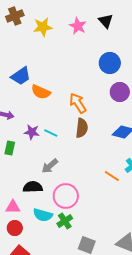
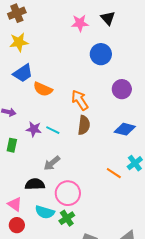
pink star: (78, 26) -> (80, 23), turned -30
yellow star: (43, 27) -> (19, 42), moved
blue circle: (110, 63) -> (101, 54), moved
pink triangle: (13, 207) -> (15, 204), turned 35

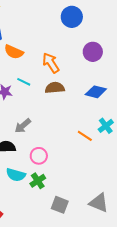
brown semicircle: (84, 125) -> (55, 88), turned -102
cyan line: (53, 130) -> (24, 82), moved
pink circle: (68, 193) -> (39, 156), size x0.7

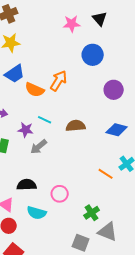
orange arrow: (51, 63) -> (59, 81), moved, turned 65
gray arrow: (23, 126) -> (39, 147), moved
green cross: (38, 181) -> (92, 213), moved
gray triangle: (99, 203) -> (108, 232), moved

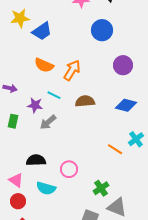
blue trapezoid: (15, 74) -> (42, 31), moved
orange arrow: (59, 81) -> (72, 70), moved

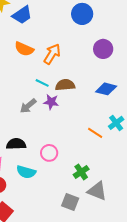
cyan line: (54, 95) -> (42, 83), moved
purple star: (35, 105) -> (51, 102), moved

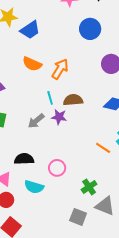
cyan line: (42, 83) -> (50, 98), turned 48

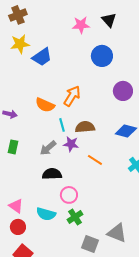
orange semicircle: (32, 64) -> (45, 105), moved
orange line: (103, 148) -> (95, 160), moved
black semicircle: (24, 159) -> (52, 174), moved
green cross: (89, 187) -> (75, 217), moved

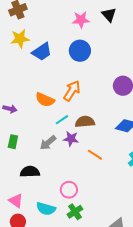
blue circle: (102, 56) -> (80, 51), moved
cyan line: (62, 125) -> (62, 120), turned 72
black semicircle: (52, 174) -> (30, 172), moved

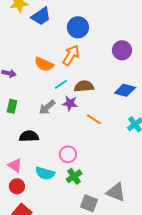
blue circle: (80, 51) -> (78, 27), moved

